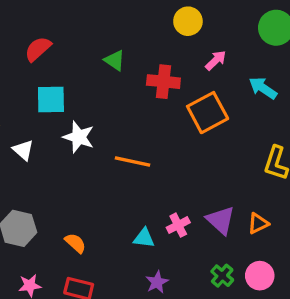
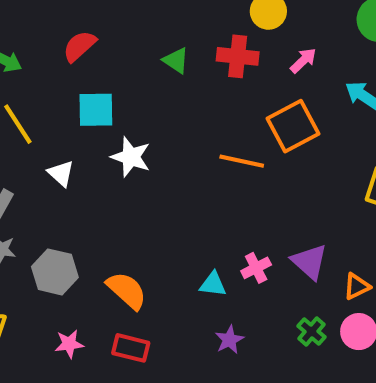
red cross: (163, 82) -> (238, 56), moved
orange line: (133, 161) -> (242, 161), moved
orange triangle: (258, 223) -> (357, 286), moved
orange semicircle: (75, 243) -> (127, 290), size x1.5

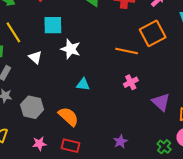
pink cross: (256, 268) -> (131, 82), moved
cyan triangle: (213, 284) -> (83, 84), moved
green cross: (311, 332) -> (164, 147), moved

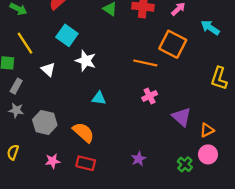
cyan square: (53, 25) -> (67, 35), turned 36
orange square: (153, 33) -> (173, 44), turned -35

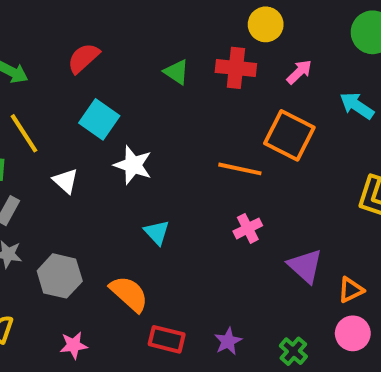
cyan triangle: (99, 98) -> (157, 232), turned 40
red rectangle: (86, 163) -> (167, 339), moved
green cross: (185, 164) -> (293, 351), moved

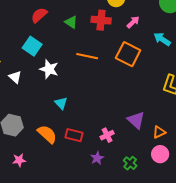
red semicircle: (83, 58) -> (39, 15), moved
orange line: (240, 169) -> (87, 56), moved
pink cross: (248, 228) -> (107, 135), moved
red rectangle: (167, 339) -> (74, 135), moved

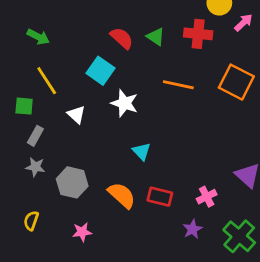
red semicircle: (39, 15) -> (122, 38), moved, turned 84
pink arrow: (133, 22) -> (243, 23), moved
green cross: (130, 163) -> (239, 236), size x1.6

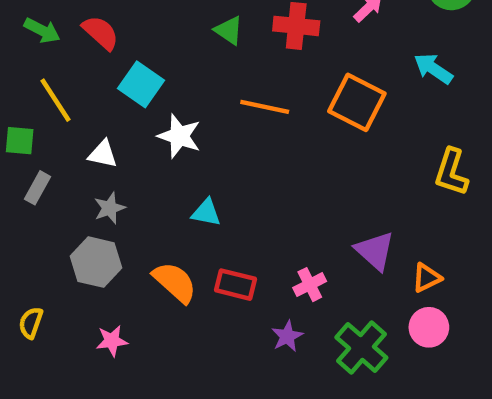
red semicircle: (122, 38) -> (101, 33), moved
white triangle: (76, 115) -> (103, 154), turned -30
cyan triangle: (142, 151) -> (206, 213), turned -36
gray star: (35, 167) -> (110, 208), moved, turned -30

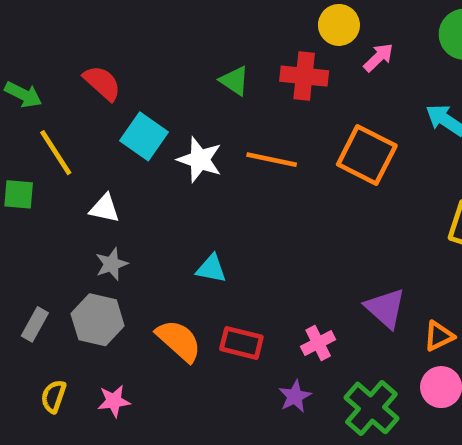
green arrow: (42, 30) -> (23, 95), moved
white star: (179, 136) -> (200, 160), moved
gray rectangle: (38, 188) -> (35, 324), moved
yellow semicircle: (31, 323) -> (53, 396), moved

